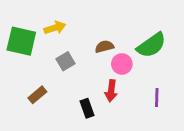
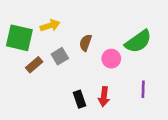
brown semicircle: (104, 47) -> (86, 43), moved, turned -56
red arrow: (111, 91) -> (104, 97), moved
brown rectangle: (37, 95) -> (34, 65), moved

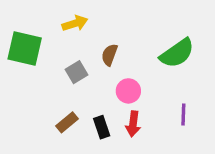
yellow arrow: (50, 26) -> (75, 23), moved
pink circle: (111, 59) -> (128, 91), moved
brown rectangle: (34, 65) -> (67, 122), moved

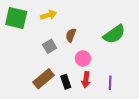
green square: (25, 48) -> (16, 18), moved
purple line: (183, 115) -> (110, 83), moved
brown rectangle: (67, 122) -> (43, 79), size x1.5

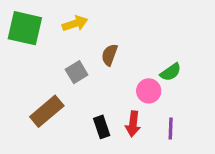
green semicircle: (114, 34) -> (171, 72), moved, size x0.6
pink circle: (83, 58) -> (149, 91), moved
brown rectangle: (43, 79) -> (47, 111), moved

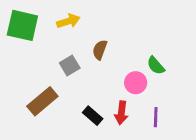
green semicircle: (171, 72) -> (156, 66), turned 84
black rectangle: (102, 127) -> (93, 116), turned -30

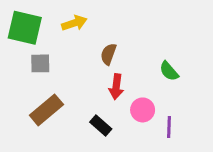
gray square: (70, 66) -> (40, 63), moved, turned 30
pink circle: (136, 83) -> (143, 110), moved
red arrow: (121, 113) -> (116, 87), moved

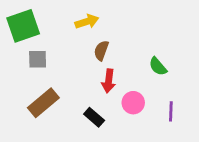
yellow arrow: (74, 23) -> (87, 22), moved
green square: (25, 28) -> (23, 26), turned -32
purple line: (169, 127) -> (171, 111), moved

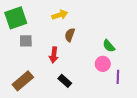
red arrow: (109, 81) -> (54, 55), moved
brown rectangle: (43, 103) -> (23, 81), moved
pink circle: (133, 103) -> (103, 64), moved

